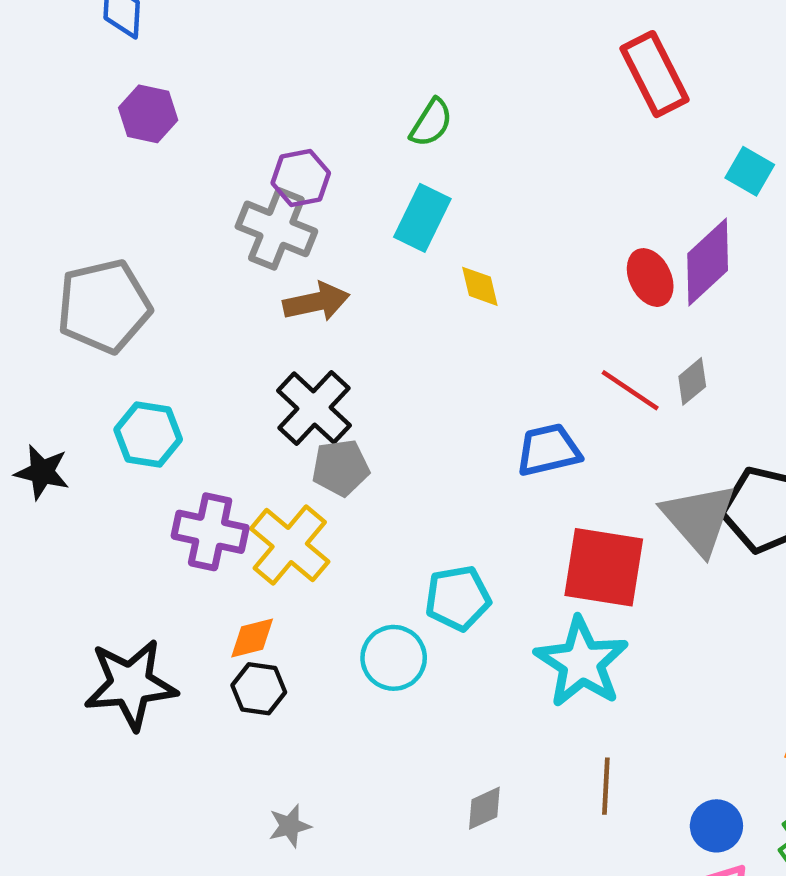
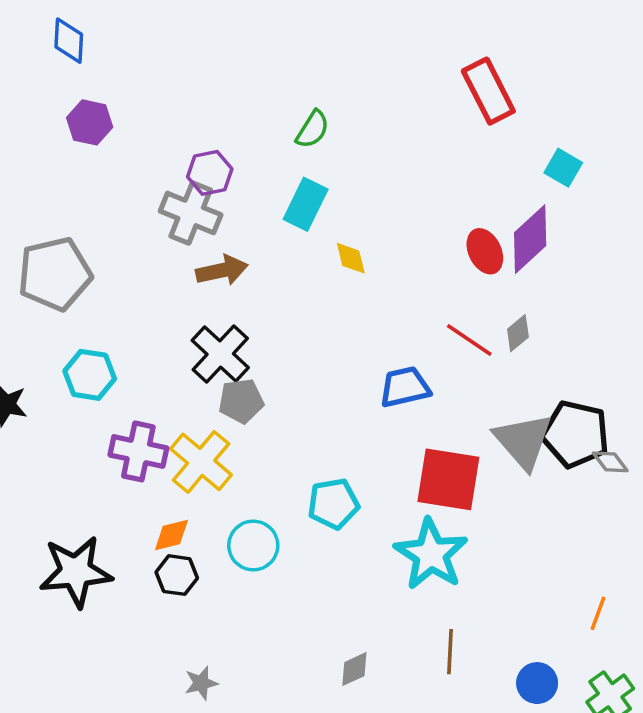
cyan circle: (394, 658) -> (253, 545), moved

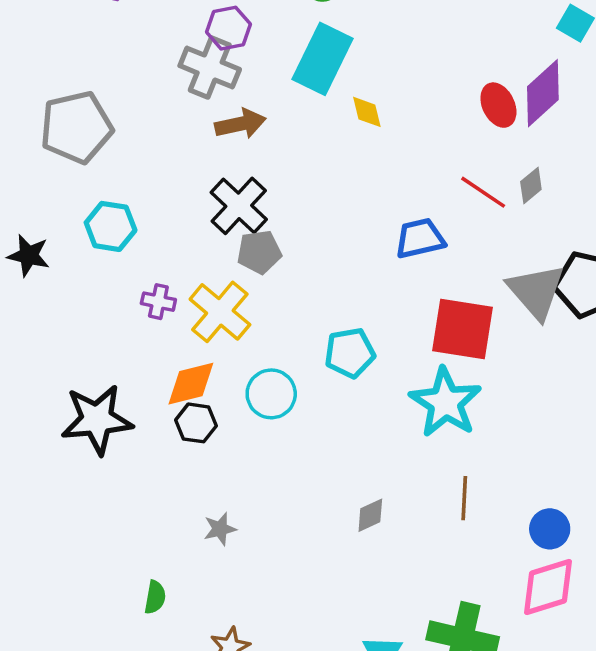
cyan rectangle: (306, 204) -> (322, 59), size x1.4
purple cross: (138, 451) -> (158, 302), size x0.6
orange diamond: (171, 535) -> (191, 384), size x1.4

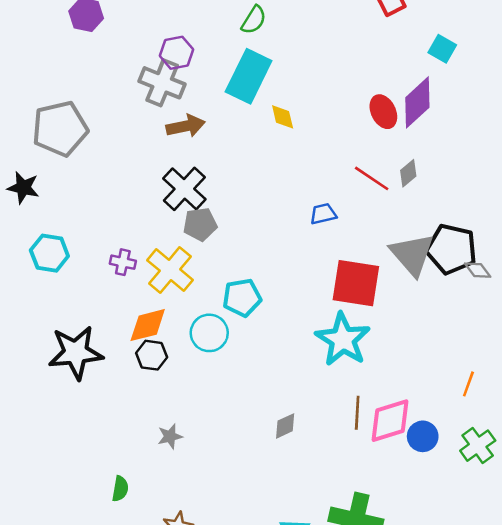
cyan hexagon: (111, 226) -> (49, 253), moved
blue trapezoid: (420, 238) -> (323, 214), size x0.7
black star: (29, 255) -> (23, 188), moved
cyan pentagon: (350, 353) -> (242, 298), moved
pink diamond: (548, 587) -> (390, 421), moved

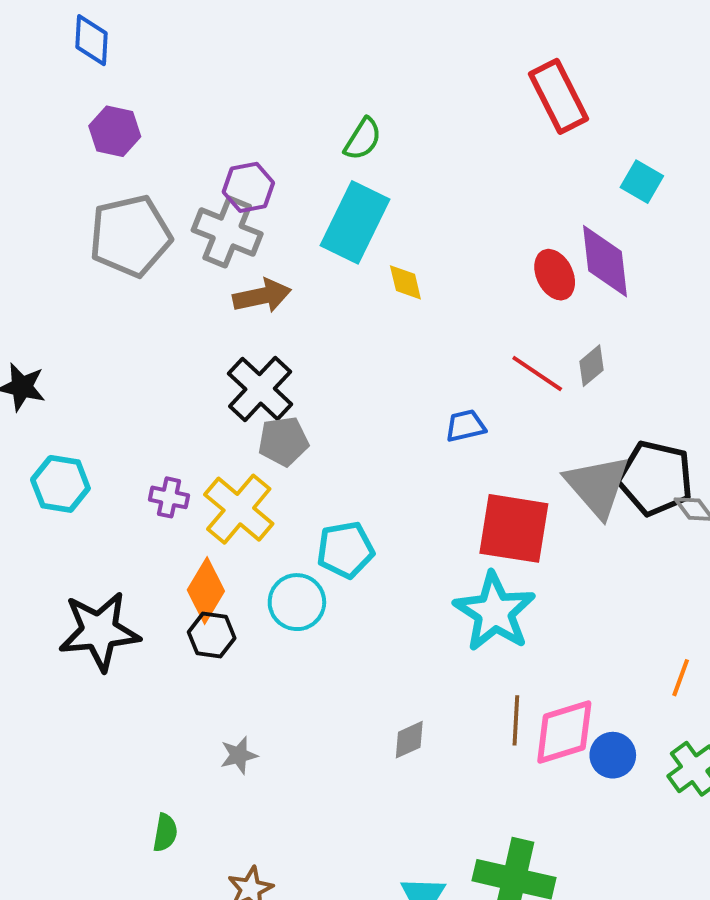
purple diamond: (417, 102) -> (605, 261), turned -54
gray pentagon: (60, 129) -> (130, 236), moved
orange diamond: (148, 325) -> (206, 590), turned -45

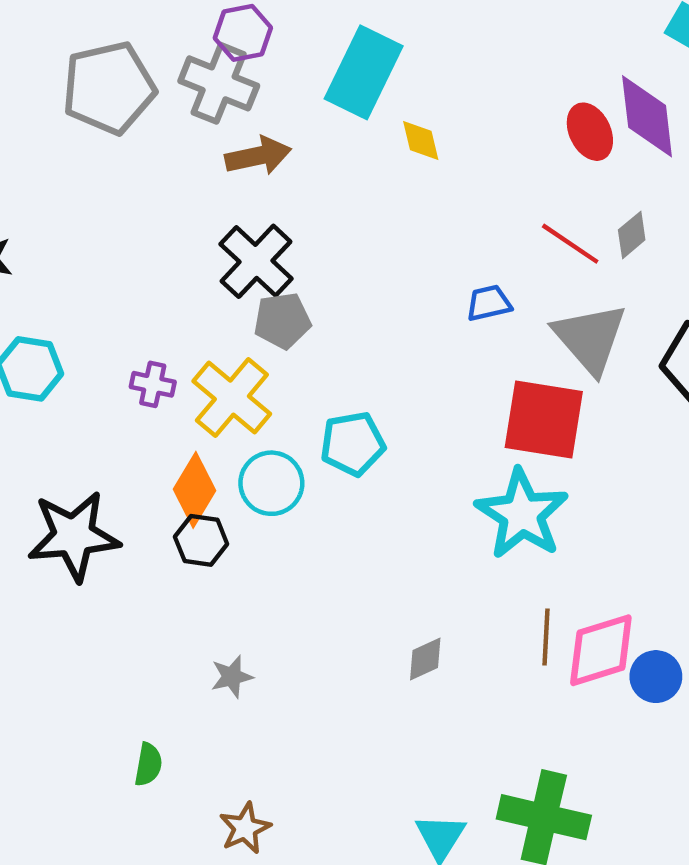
gray triangle: (597, 486) -> (590, 338), moved
cyan circle: (297, 602) -> (271, 483), moved

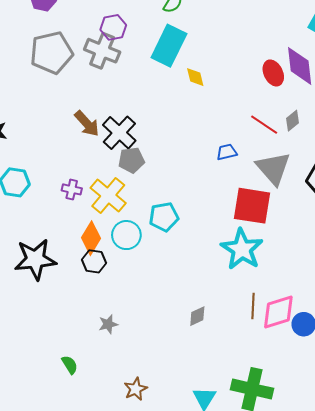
brown arrow: (258, 156) -> (87, 124), moved, turned 60
green semicircle: (148, 764) -> (70, 365), turned -42
brown star: (245, 828) -> (136, 389), moved

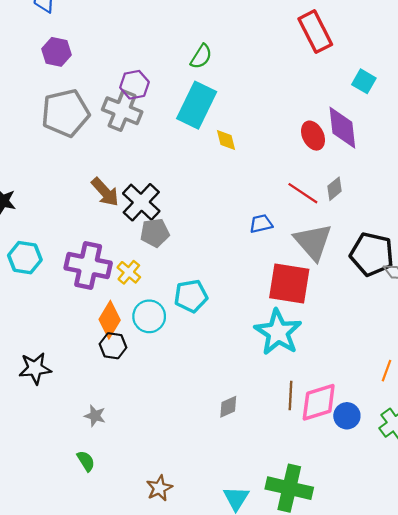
purple cross: (72, 189) -> (88, 266), size x2.0
yellow cross: (108, 196) -> (129, 272), size x0.6
black star: (35, 259) -> (35, 368), moved, size x0.7
gray star: (108, 324) -> (95, 416), moved, turned 30

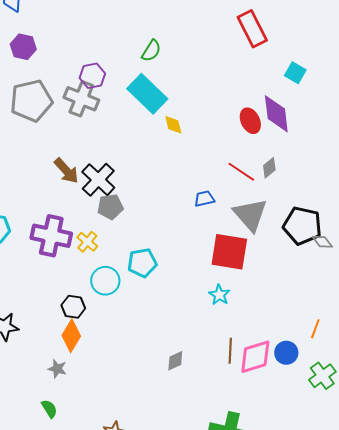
cyan rectangle: (197, 105) -> (147, 94), turned -72
orange diamond: (110, 320) -> (71, 336), moved
cyan star: (278, 332) -> (219, 295), size x0.5
blue circle: (347, 416) -> (286, 353), moved

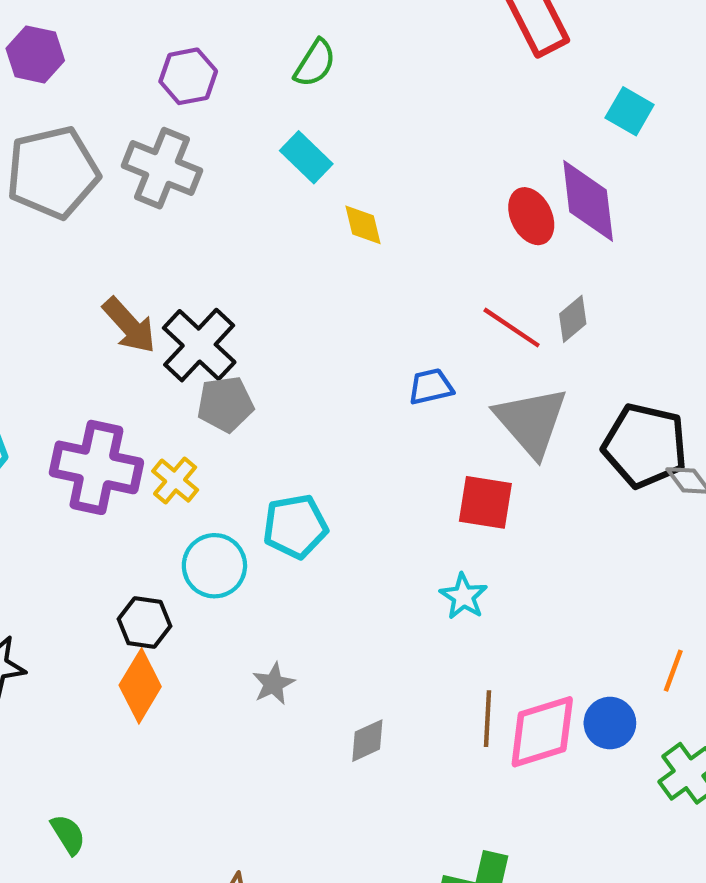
purple hexagon: (92, 76) -> (188, 76), moved
cyan rectangle: (147, 94) -> (306, 157), size x0.6
red square: (229, 252) -> (485, 502), size x0.7
gray star: (57, 369) -> (273, 684), moved, turned 30
green semicircle: (49, 409) -> (68, 834), moved

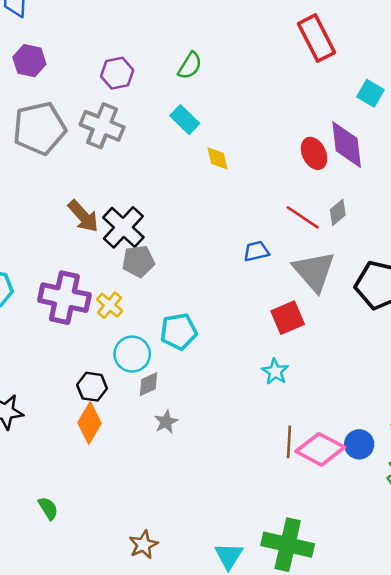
red square: (485, 502) -> (288, 318), turned -32
pink diamond: (542, 732) -> (320, 449), turned 45
gray diamond: (367, 741) -> (148, 384), moved

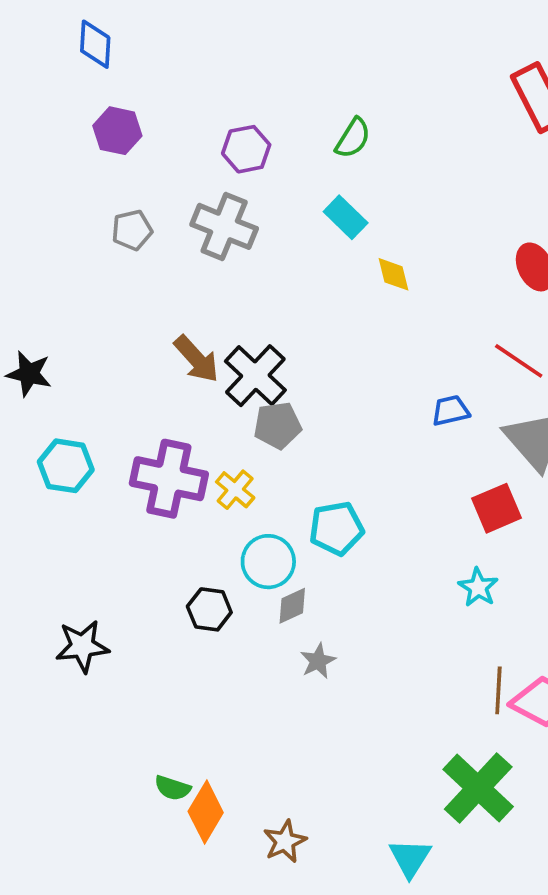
gray pentagon: (39, 128) -> (132, 230), size x0.5
orange diamond: (90, 423) -> (206, 812), moved
green semicircle: (48, 508) -> (173, 788), moved, turned 140
green cross: (288, 545) -> (478, 788), moved, turned 30

